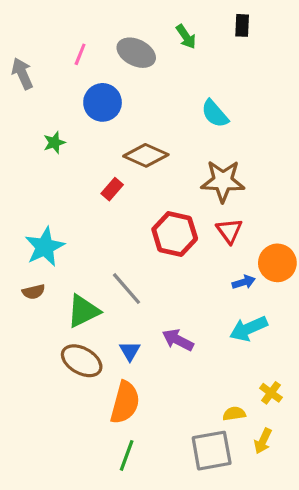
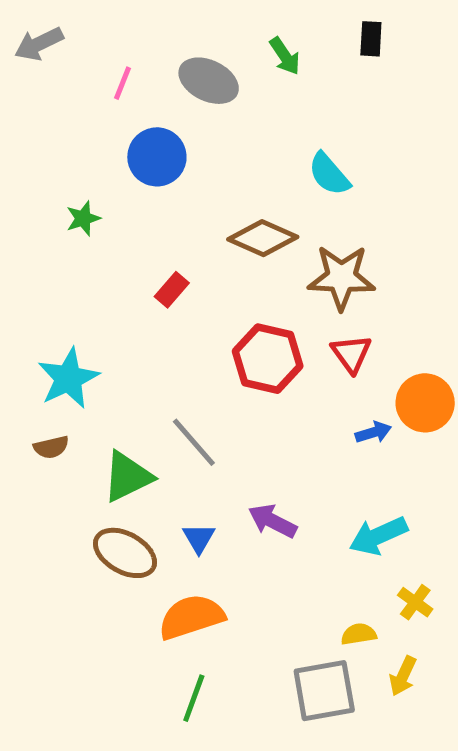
gray arrow: (22, 74) -> (39, 44), moved, turned -92
brown diamond: (146, 155) -> (263, 238), moved
cyan arrow: (249, 329) -> (378, 536), moved
orange semicircle: (125, 402) -> (191, 617), turned -123

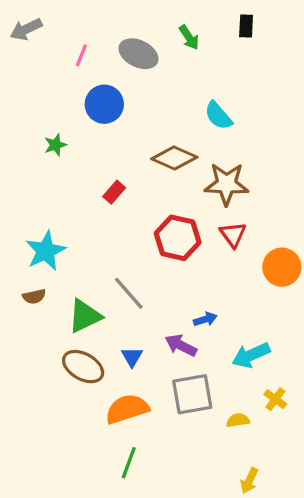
blue arrow: (373, 432) -> (205, 319), moved
yellow arrow: (403, 676) -> (249, 481), moved
gray square: (324, 691) -> (192, 394), moved

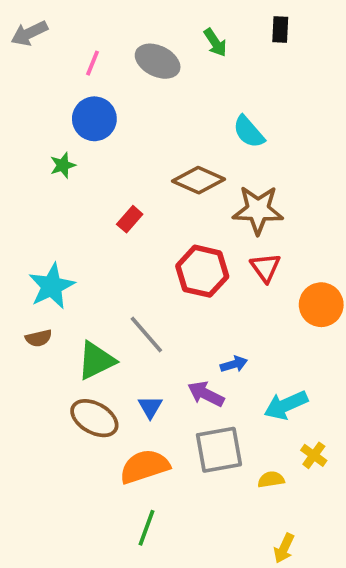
blue circle: (104, 104) -> (94, 119), moved

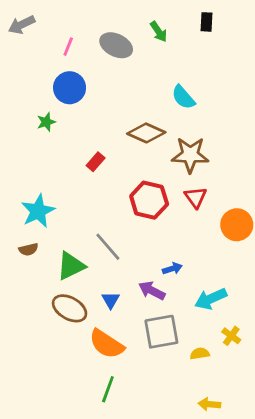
orange semicircle: (145, 466) -> (107, 344), turned -129
yellow arrow: (284, 548) -> (209, 404), turned 70

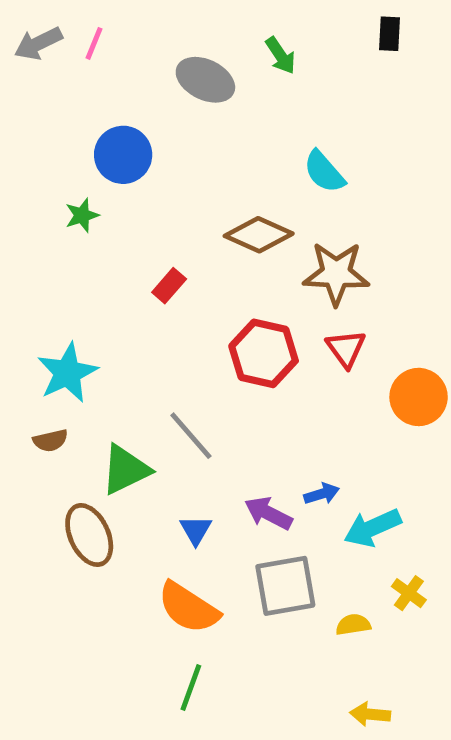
black rectangle: (207, 22) -> (389, 34), moved
pink line: (68, 47) -> (94, 43), moved
blue arrow: (172, 269) -> (322, 494), moved
brown ellipse: (70, 308) -> (89, 535), moved, turned 36

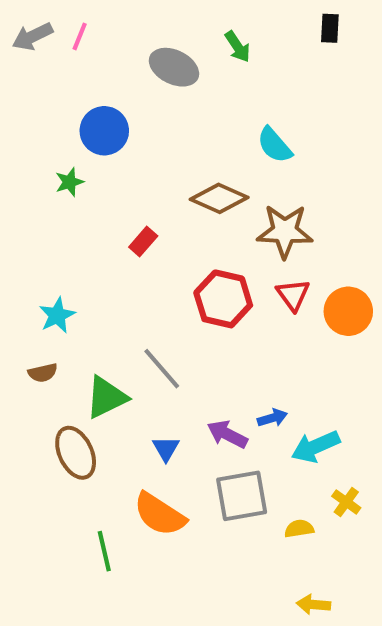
cyan star: (67, 373) -> (57, 315), size x0.7
orange circle: (419, 397) -> (348, 311), moved
green line: (191, 688) -> (104, 551), moved, turned -33

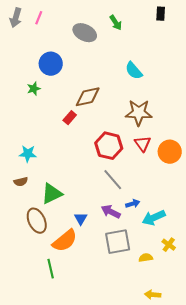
gray arrow: (32, 36) -> (16, 18), turned -48
brown diamond: (219, 198) -> (88, 97), moved, turned -36
cyan star: (57, 315) -> (28, 154), turned 30
gray line: (162, 369) -> (113, 180), moved
orange semicircle: (160, 514) -> (65, 241), moved, turned -72

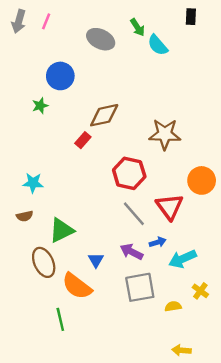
cyan semicircle: (134, 71) -> (158, 45), moved
red triangle: (143, 144) -> (170, 207), moved, size x1.4
orange semicircle: (65, 241) -> (77, 286), turned 76

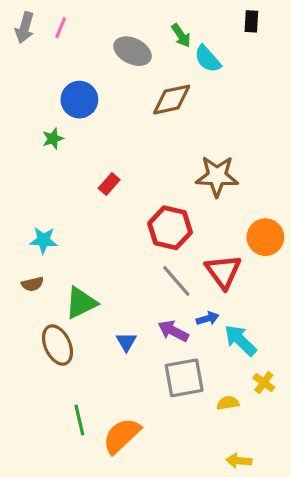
brown diamond: (104, 115) -> (172, 100), moved
cyan arrow: (183, 259) -> (240, 340), turned 68
orange semicircle: (77, 286) -> (122, 436), moved, turned 100

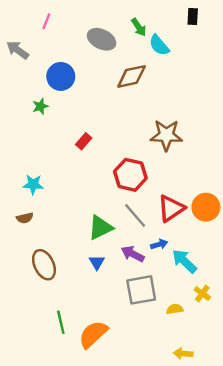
gray arrow: (25, 28) -> (18, 50), moved, turned 110
orange circle: (265, 237) -> (206, 207), moved
red triangle: (223, 272) -> (171, 208), turned 32
green triangle: (81, 303) -> (100, 228), moved

